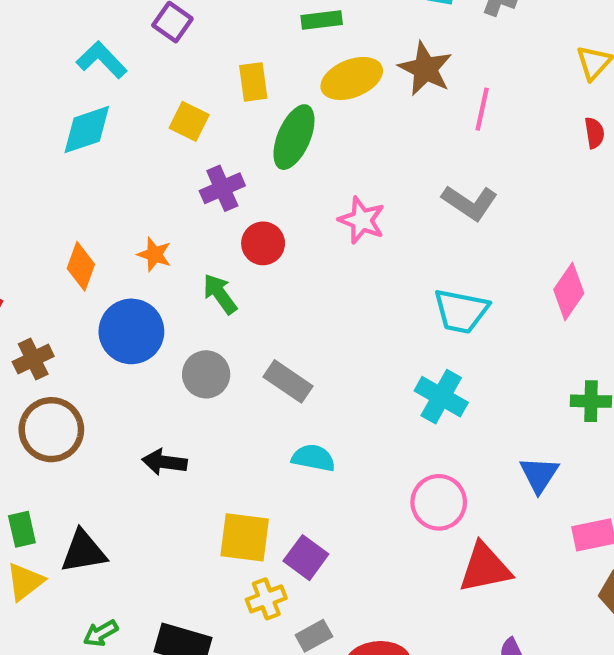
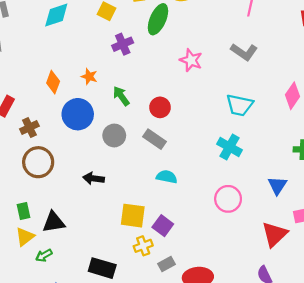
red circle: (263, 243) -> (160, 107), moved
red triangle: (485, 568) -> (275, 234), moved, turned -32
green arrow: (101, 633) -> (44, 255), moved

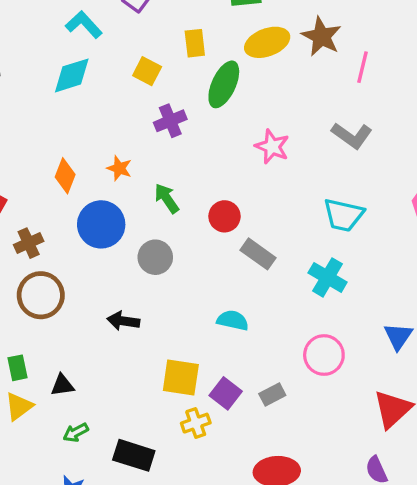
gray rectangle: (154, 139) -> (258, 254), moved
black triangle: (54, 222) -> (62, 385), size x0.7
green arrow: (44, 255) -> (76, 432), moved
gray rectangle: (166, 264) -> (272, 394), moved

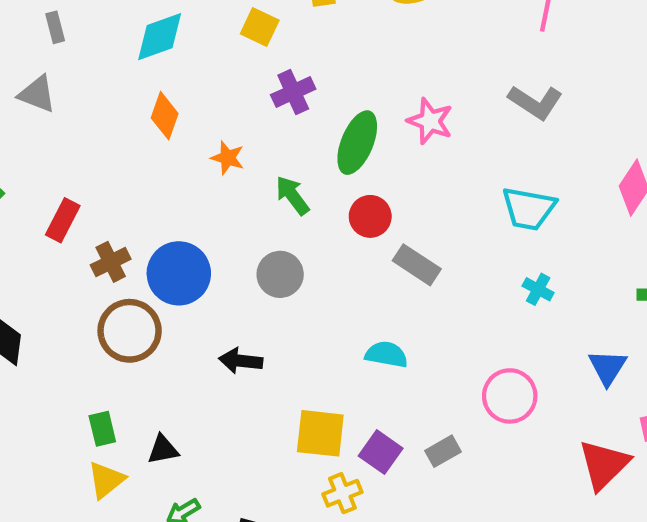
green ellipse: (224, 84) -> (357, 143), moved
orange diamond: (65, 176) -> (165, 116), moved
blue circle: (101, 224) -> (179, 273), moved
cyan cross: (328, 277) -> (538, 289), moved, size x0.6

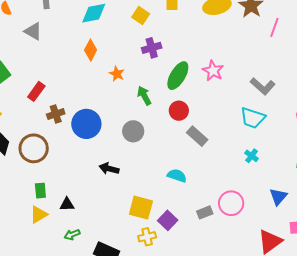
gray L-shape: (536, 102) -> (263, 86), moved
brown circle: (130, 331) -> (34, 148), moved
gray rectangle: (443, 451) -> (205, 212), moved

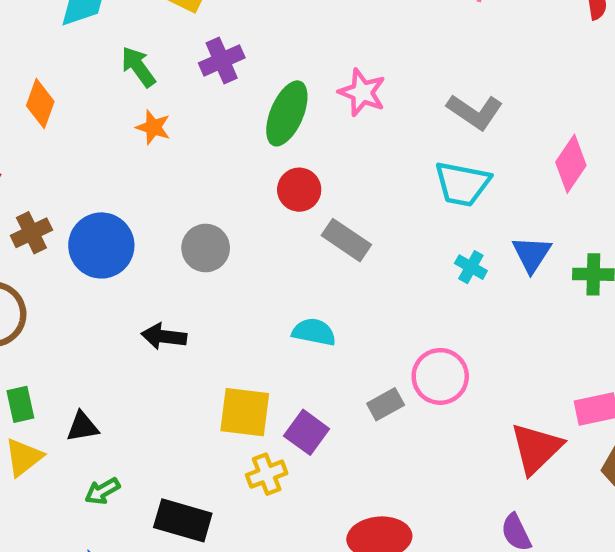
orange diamond: (91, 50) -> (40, 104), moved
green arrow: (144, 96) -> (138, 67), moved
blue triangle: (278, 197) -> (532, 254), moved

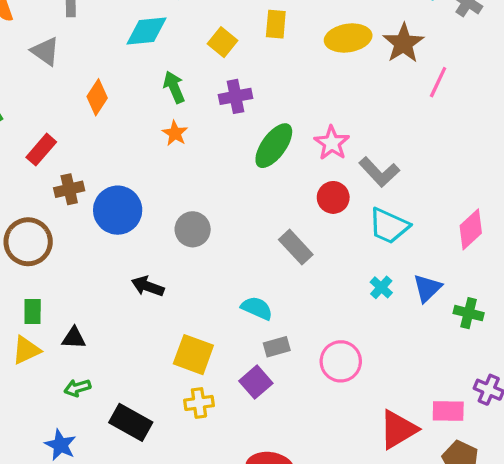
gray L-shape: (475, 112) -> (379, 172), moved
red circle: (299, 190) -> (333, 197), moved
gray rectangle: (386, 404) -> (277, 347), moved
purple square: (307, 432) -> (256, 382), moved

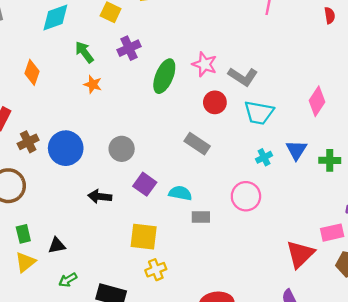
cyan cross: (381, 287) -> (264, 157), turned 35
gray rectangle: (277, 347) -> (201, 217), turned 30
pink circle: (341, 361) -> (246, 196), moved
purple square: (256, 382) -> (145, 184), moved

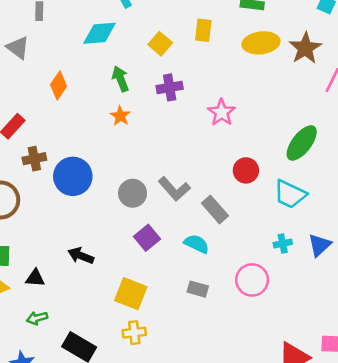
pink star: (205, 64) -> (221, 112), moved
green ellipse: (164, 76) -> (302, 143), moved
gray L-shape: (243, 77) -> (174, 189), moved
cyan semicircle: (180, 193) -> (197, 244), moved
black arrow: (100, 196) -> (81, 256), moved

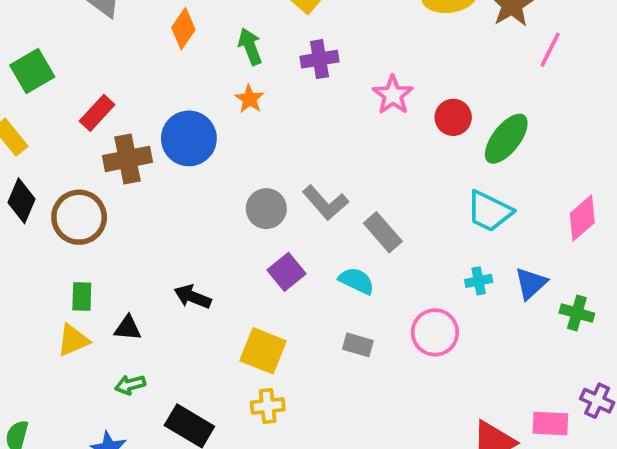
orange diamond: (59, 85) -> (183, 29), moved
brown cross: (34, 159) -> (128, 159), size x1.4
red circle: (246, 170) -> (453, 117), moved
blue circle: (73, 176) -> (189, 138), moved

